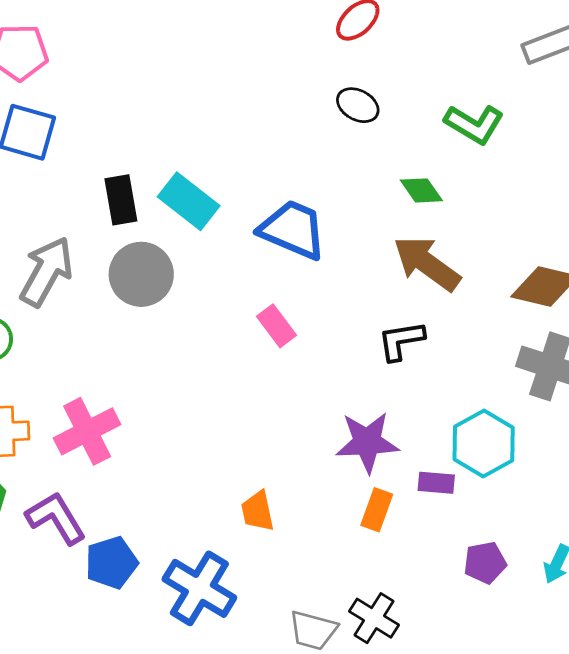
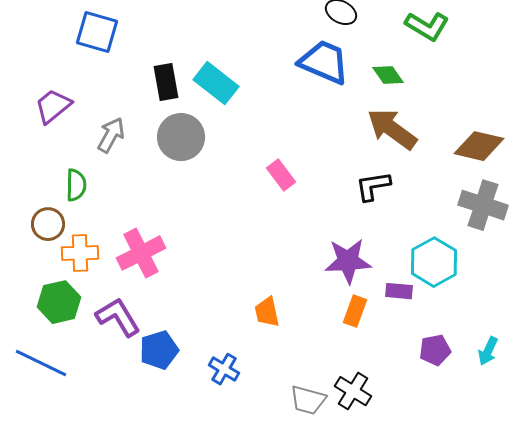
blue trapezoid: (293, 230) -> (324, 62), moved
gray arrow: (46, 272) -> (111, 135), size x0.7
blue cross: (199, 588) -> (224, 369), size x0.6

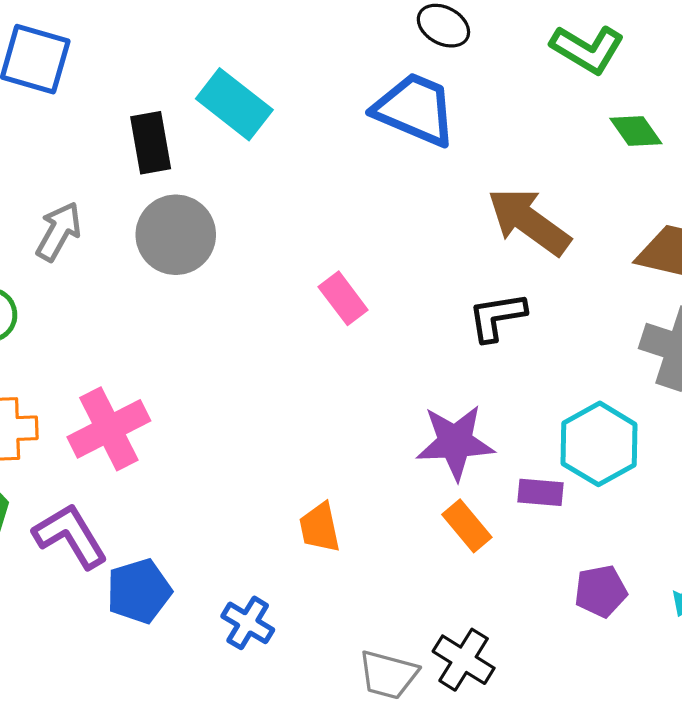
green diamond: (388, 75) -> (636, 131), moved
cyan rectangle: (216, 83) -> (234, 104), moved
orange rectangle: (355, 311) -> (467, 526), turned -60

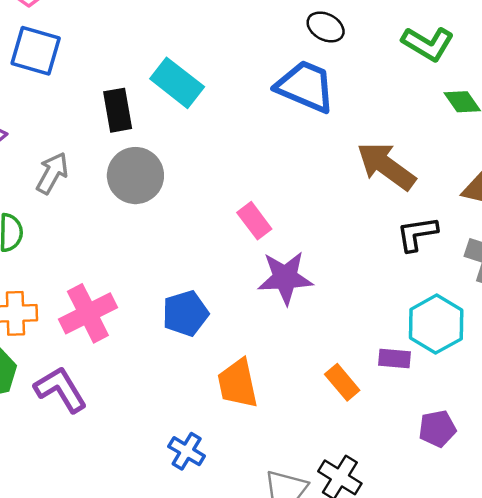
black L-shape: (497, 317) -> (417, 234), moved
purple star: (455, 442) -> (285, 278), moved
orange trapezoid: (320, 528) -> (238, 383), size x1.4
blue pentagon: (139, 591) -> (185, 313), moved

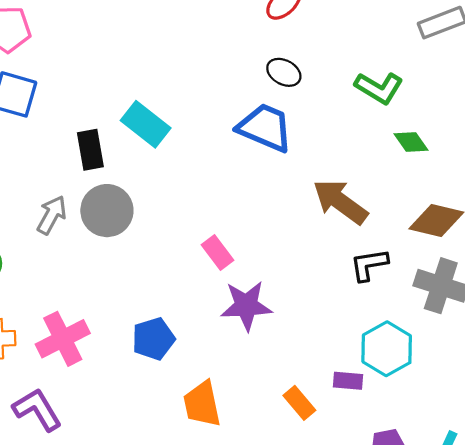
gray arrow: (52, 173) -> (52, 215), moved

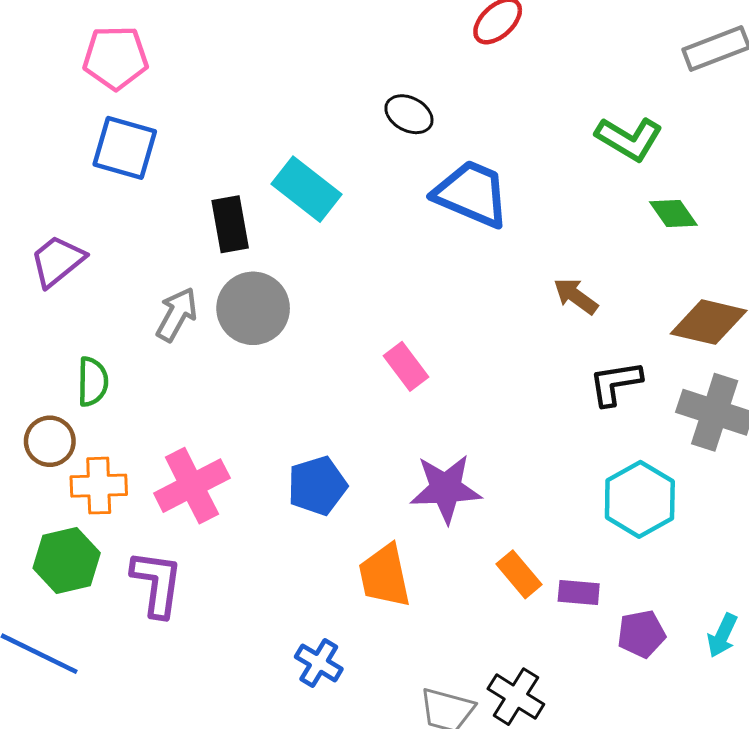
black ellipse: (284, 72) -> (409, 114), moved
brown arrow: (340, 202) -> (576, 296), size x0.6
purple star: (246, 306) -> (446, 489), moved
purple rectangle: (348, 381) -> (579, 593), moved
purple L-shape: (37, 410) -> (157, 583), turned 39

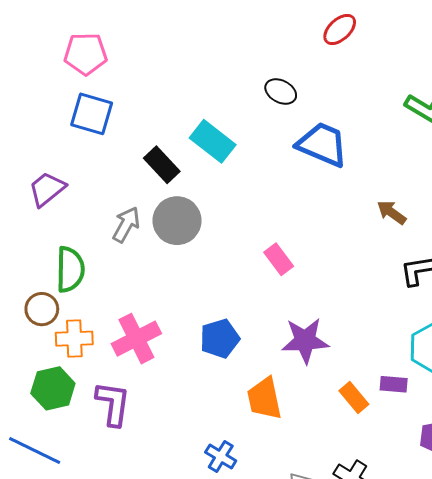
black rectangle: (230, 224) -> (162, 165), turned -33
green semicircle: (93, 382) -> (70, 269), size x1.4
purple rectangle: (579, 593) -> (394, 384), moved

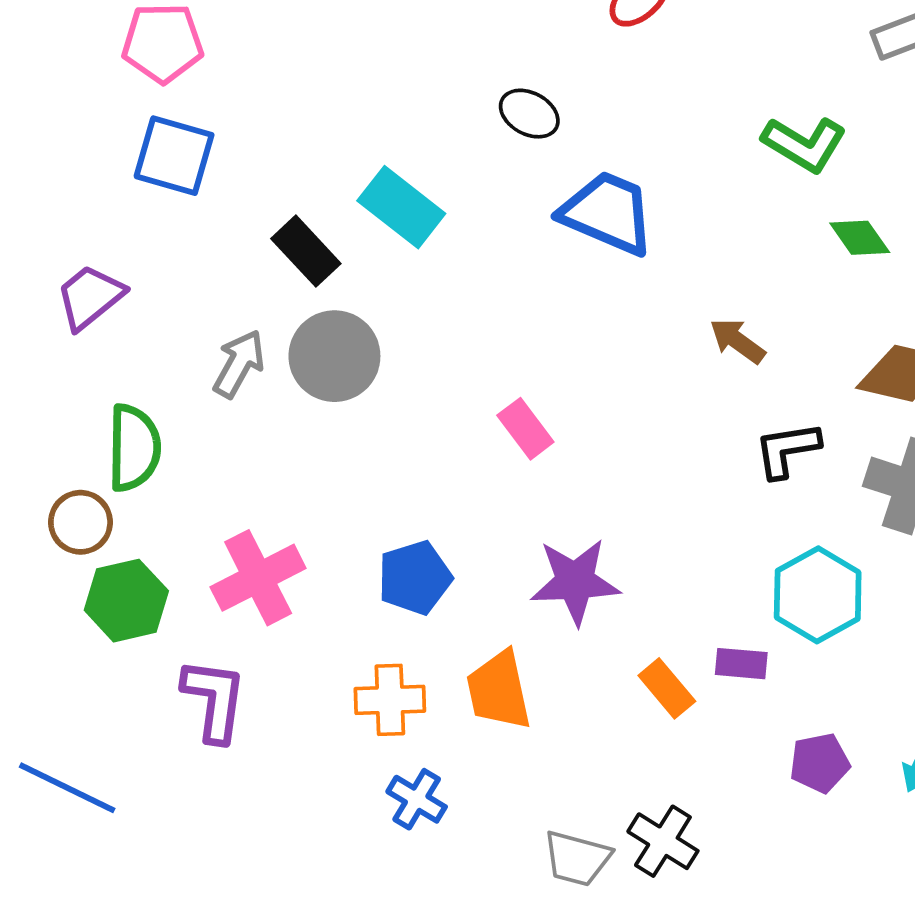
orange cross: (74, 339) -> (390, 700), moved
green hexagon: (53, 388) -> (126, 601), moved

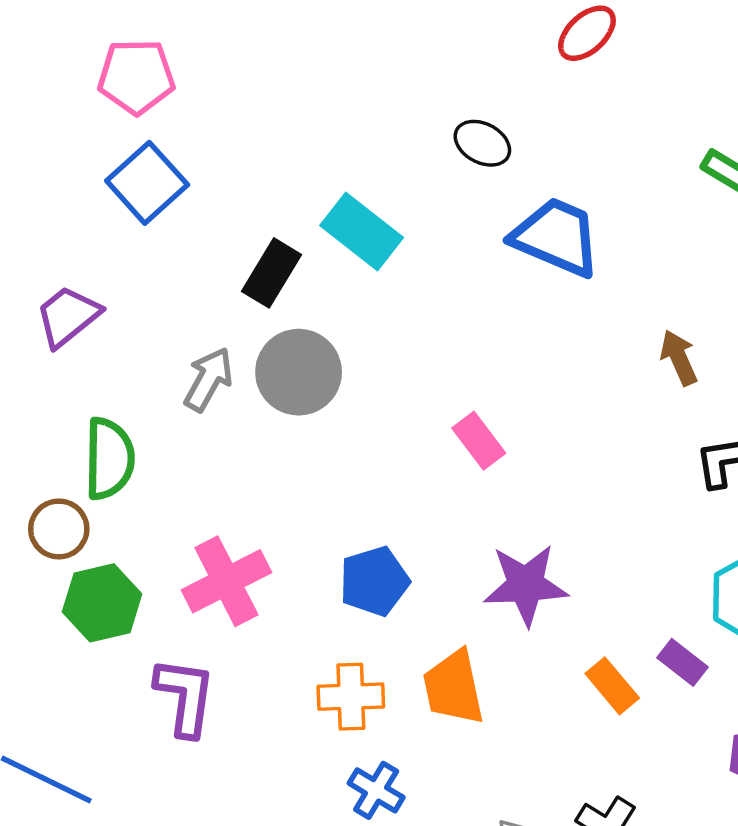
blue square: (174, 156) -> (147, 183), turned 32
black rectangle: (306, 251) -> (271, 273), turned 74
brown arrow: (737, 341) -> (679, 358), turned 30
purple rectangle: (741, 664) -> (682, 662), turned 33

